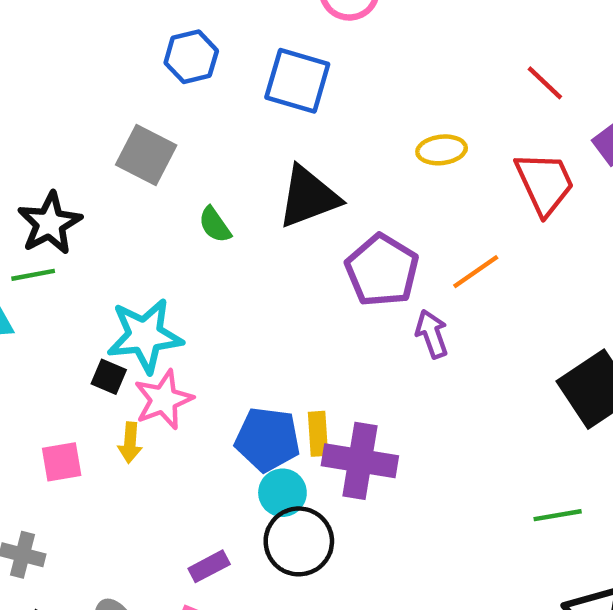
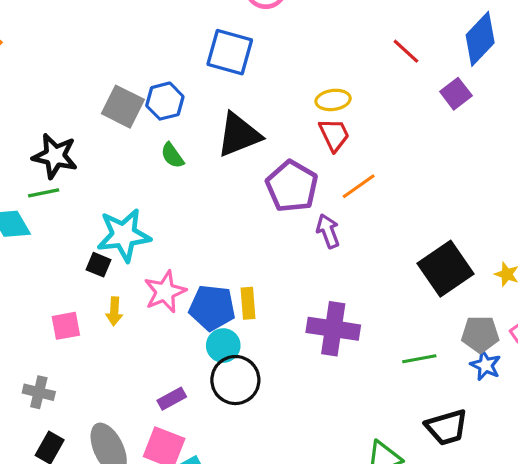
blue hexagon: (191, 57) -> (165, 101), moved
red trapezoid: (545, 183) -> (334, 135), moved, size x0.7
black star: (50, 223) -> (55, 156), turned -30
pink star: (164, 400) -> (165, 292), moved
purple cross: (360, 461) -> (333, 329), moved

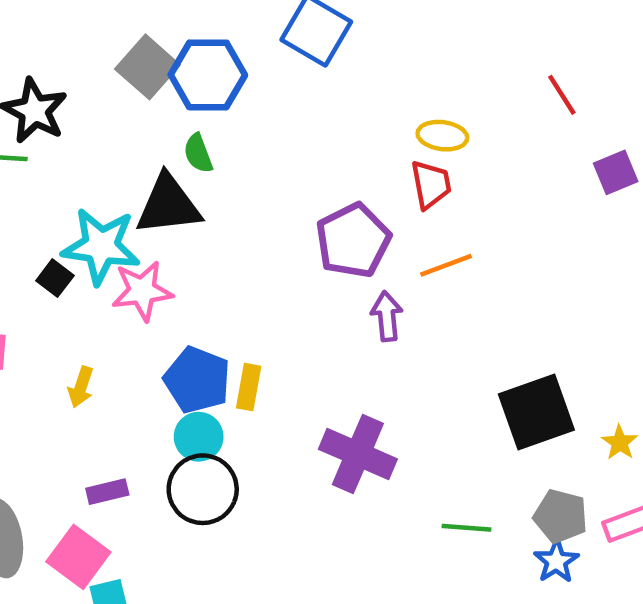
blue hexagon: (165, 101) -> (208, 75), size x1.4
black triangle: (239, 135) -> (168, 205), moved
pink star: (165, 292) -> (142, 291), moved
yellow arrow: (114, 311) -> (81, 387), moved

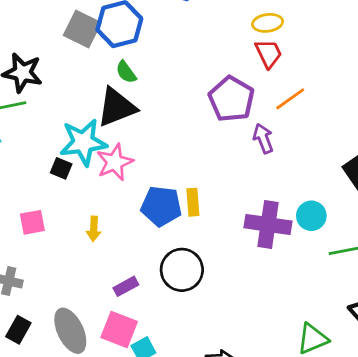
cyan circle: (199, 437) -> (311, 216), moved

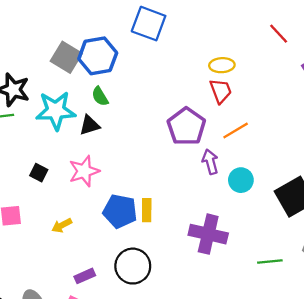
black triangle: (117, 107) -> (90, 125), size x0.6
cyan star: (83, 142) -> (56, 111), moved
cyan circle: (311, 216) -> (241, 180), moved
yellow arrow: (94, 229) -> (62, 225), turned 54

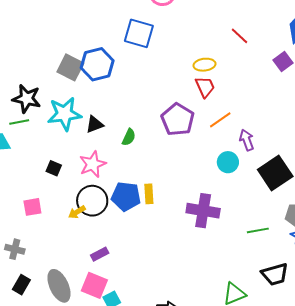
red line: (279, 34) -> (239, 36), moved
green semicircle: (100, 96) -> (129, 137), moved, turned -120
purple arrow: (210, 162) -> (247, 140), moved
black circle: (133, 266) -> (92, 201), moved

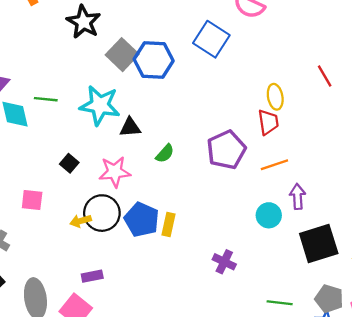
yellow ellipse: (205, 65) -> (275, 97), turned 70
black star: (27, 99) -> (84, 22), moved
purple cross: (203, 211) -> (224, 262), size x0.6

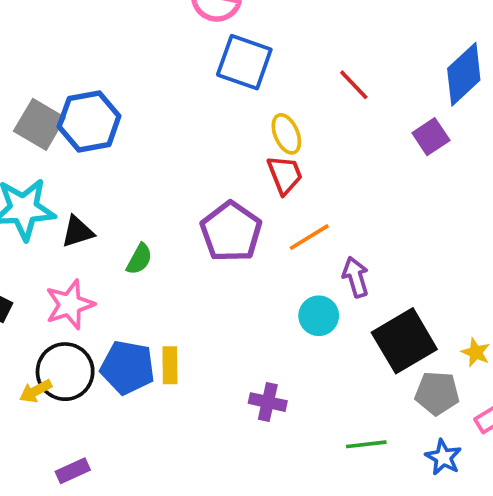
blue square: (211, 39) -> (244, 62), moved
gray pentagon: (329, 299) -> (437, 393), moved

